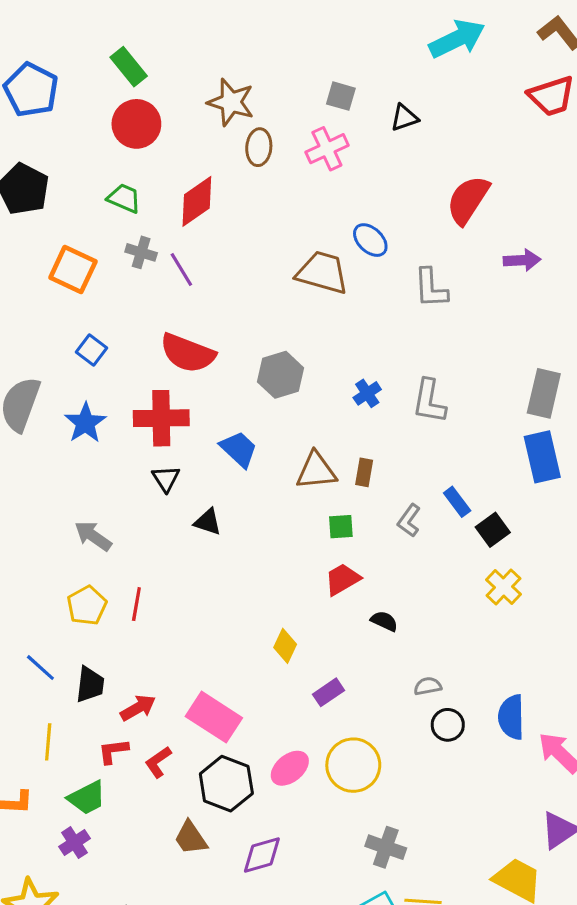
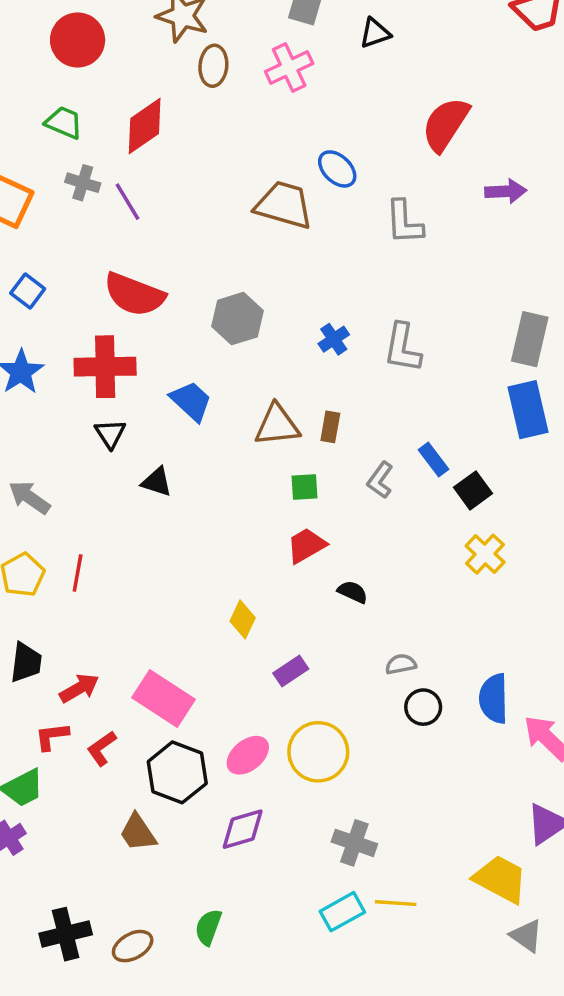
purple diamond: (262, 855) -> (243, 829), moved

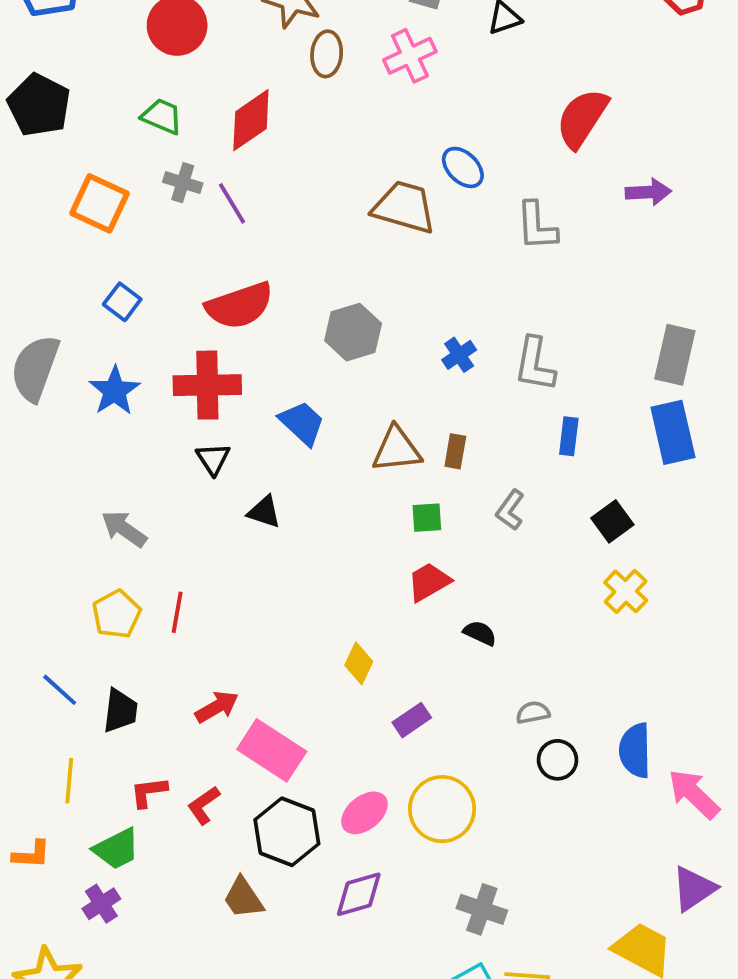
red semicircle: (134, 294) -> (240, 306), turned -40
blue rectangle: (433, 460) -> (569, 436), moved, turned 44
red arrow: (79, 688) -> (217, 707), moved

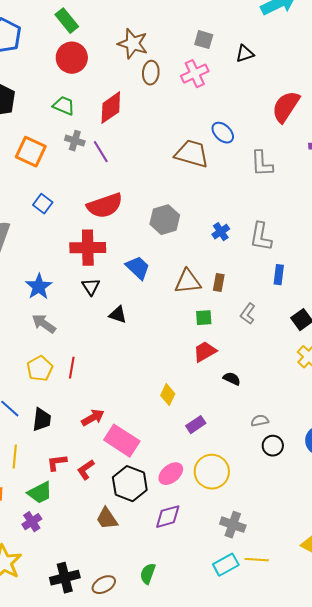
blue star: (115, 391) -> (39, 287), moved

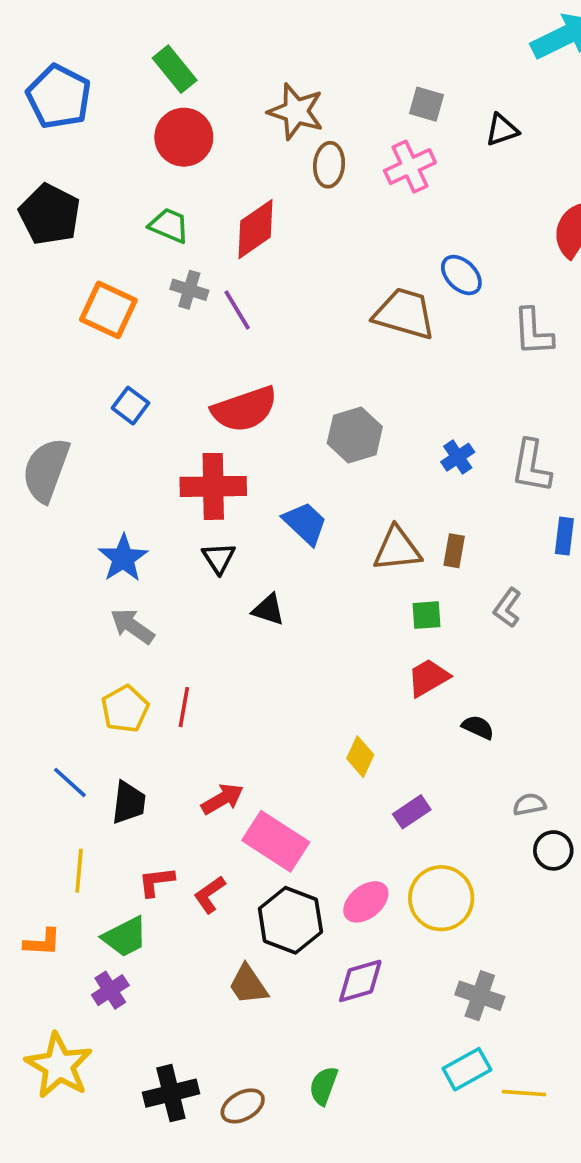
yellow line: (257, 560) -> (524, 1093), moved

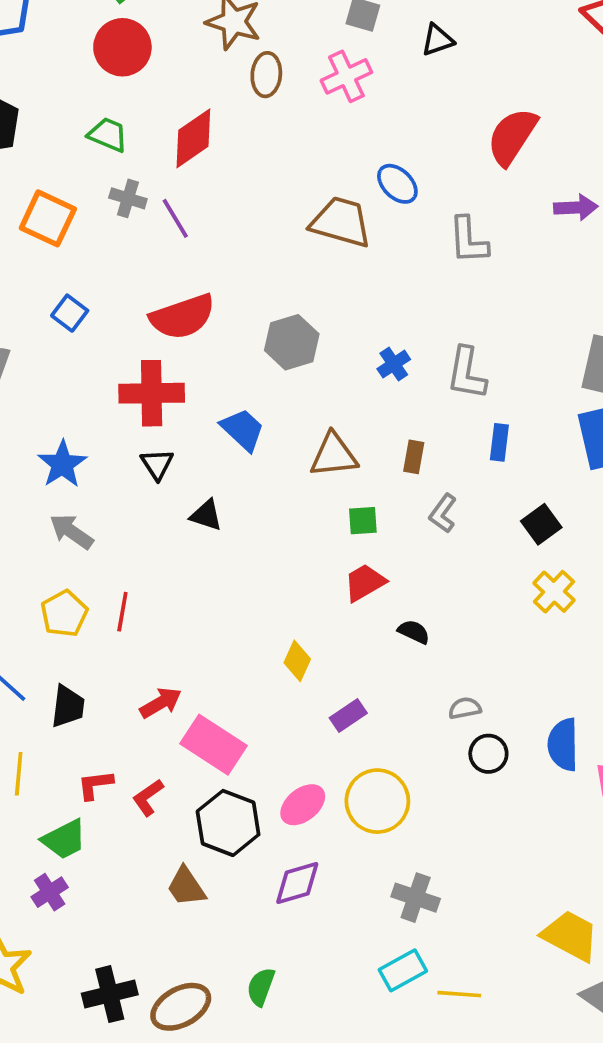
brown rectangle: (454, 551) -> (414, 457), moved
brown ellipse: (243, 1106) -> (181, 1007), size x1.4

